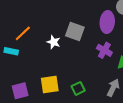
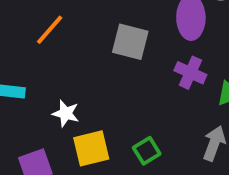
orange line: (23, 33) -> (50, 30), moved
white star: (54, 42) -> (66, 113), moved

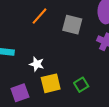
orange line: (50, 30) -> (39, 16), moved

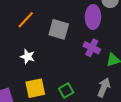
white star: (37, 64) -> (28, 57), moved

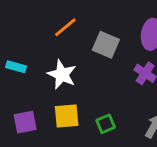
white star: (28, 57) -> (62, 74), size x1.5

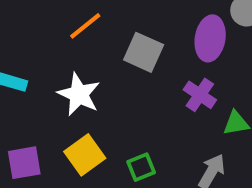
yellow square: (67, 116) -> (85, 155), turned -32

